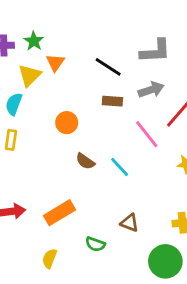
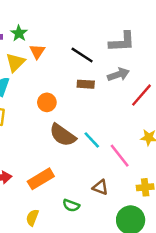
pink line: (147, 134) -> (120, 156), moved
brown semicircle: (85, 161) -> (63, 135), size x1.6

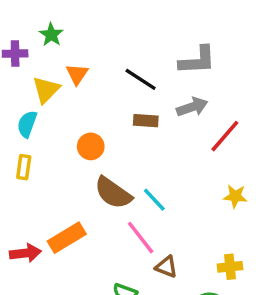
green star: (19, 33) -> (51, 35), moved
pink line: (120, 156) -> (141, 238), moved
orange rectangle: (41, 179) -> (67, 238), moved

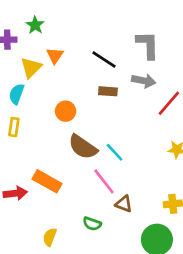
gray L-shape: (197, 60) -> (148, 45), turned -88
gray arrow: (192, 107) -> (144, 81), turned 30
orange rectangle: (67, 238) -> (47, 181), turned 60

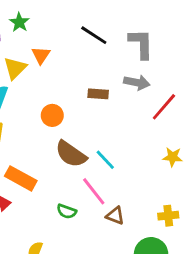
black line: (104, 60) -> (94, 35), moved
orange rectangle: (47, 181) -> (21, 178), moved
green semicircle: (92, 224) -> (67, 211), moved

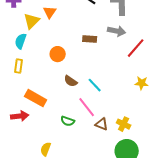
brown semicircle: (71, 154) -> (71, 81), size x0.6
yellow cross: (168, 216) -> (124, 124), moved, turned 32

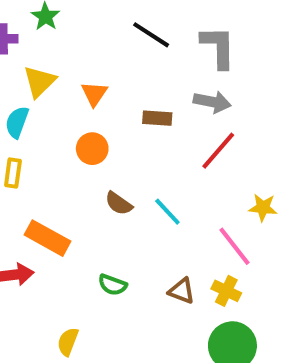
orange triangle: (50, 12) -> (94, 94), moved
red line: (136, 48) -> (218, 151), moved
pink line: (87, 107) -> (234, 246), moved

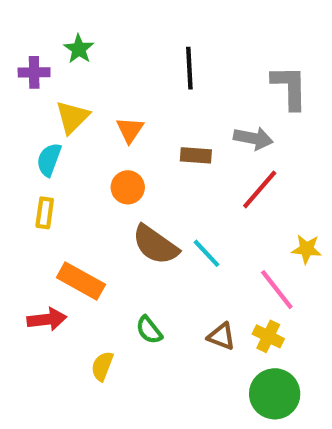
black line: (151, 35) -> (189, 68), turned 54
gray L-shape: (218, 47) -> (290, 87), moved
brown semicircle: (119, 203) -> (155, 245), size x1.6
green semicircle: (113, 285) -> (149, 330), turned 32
yellow semicircle: (68, 342) -> (102, 366), moved

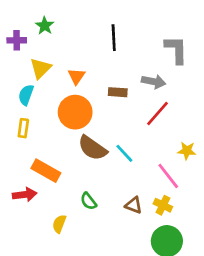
orange circle: (128, 187) -> (75, 112), size x1.6

